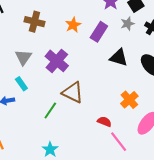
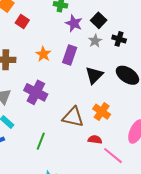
black triangle: (119, 58) -> (94, 75), turned -48
brown triangle: (73, 92) -> (73, 117), moved
orange cross: (129, 100) -> (102, 112), moved

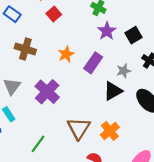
gray star: (95, 41) -> (124, 71), moved
brown triangle: (73, 117) -> (79, 128), turned 35

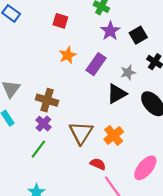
red square: (54, 14) -> (60, 21), moved, turned -32
brown cross: (25, 49) -> (47, 100), moved
purple cross: (47, 92) -> (43, 124), moved, size x0.6

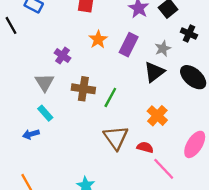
purple cross: (43, 124) -> (63, 56), moved
brown triangle: (81, 133) -> (116, 138), moved
green line: (38, 149) -> (110, 97), moved

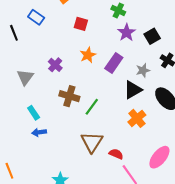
gray triangle: (45, 82) -> (25, 77), moved
orange cross: (157, 116) -> (137, 118), moved
blue arrow: (31, 134) -> (39, 132), moved

